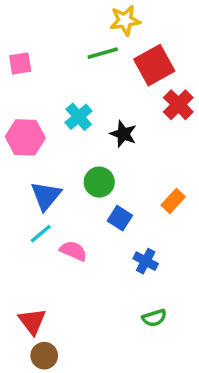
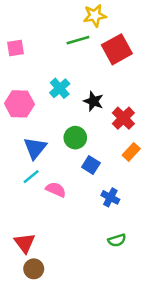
red cross: (178, 105) -> (123, 118), moved

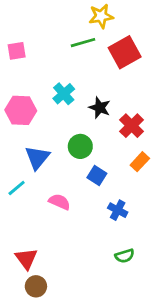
cyan line: (31, 177) -> (17, 188), moved

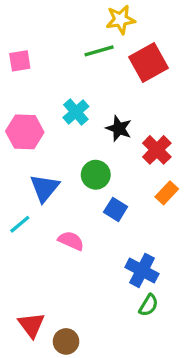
blue cross: (118, 210) -> (142, 270), moved, size x1.4
green semicircle: (125, 256) -> (149, 305), turned -42
red triangle: (26, 259) -> (31, 325), moved
brown circle: (36, 286) -> (66, 341), moved

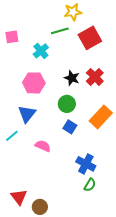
cyan cross: (76, 112) -> (41, 51), moved
pink hexagon: (25, 132) -> (34, 83), moved
red cross: (157, 150) -> (95, 77), moved
green circle: (96, 175) -> (67, 104), moved
orange rectangle: (167, 193) -> (101, 117), size x1.6

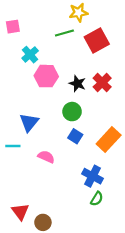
pink square: (12, 37) -> (13, 27), moved
cyan cross: (41, 51) -> (30, 55), moved
pink hexagon: (34, 83) -> (46, 76), moved
orange rectangle: (101, 117) -> (109, 140), moved
cyan line: (12, 136) -> (13, 146), turned 40

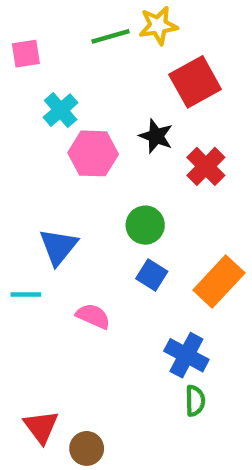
green line: (64, 33) -> (110, 36), moved
black star: (77, 84) -> (156, 136), moved
green semicircle: (97, 199) -> (195, 401), turned -32

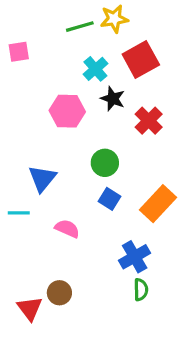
pink square: (26, 54) -> (19, 52), moved
cyan cross: (61, 110) -> (95, 69), moved
blue cross: (186, 355) -> (135, 257), turned 32
brown circle: (87, 448) -> (59, 293), moved

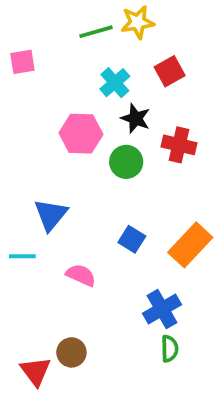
red square: (141, 59) -> (170, 71), size x0.7
red cross: (149, 121) -> (179, 145), turned -32
green circle: (105, 163) -> (126, 162), moved

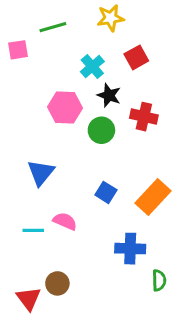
green line: (96, 32) -> (53, 27), moved
cyan line: (22, 256) -> (33, 230), moved
blue cross: (162, 309) -> (130, 249), turned 32
green semicircle: (170, 349) -> (159, 280), moved

